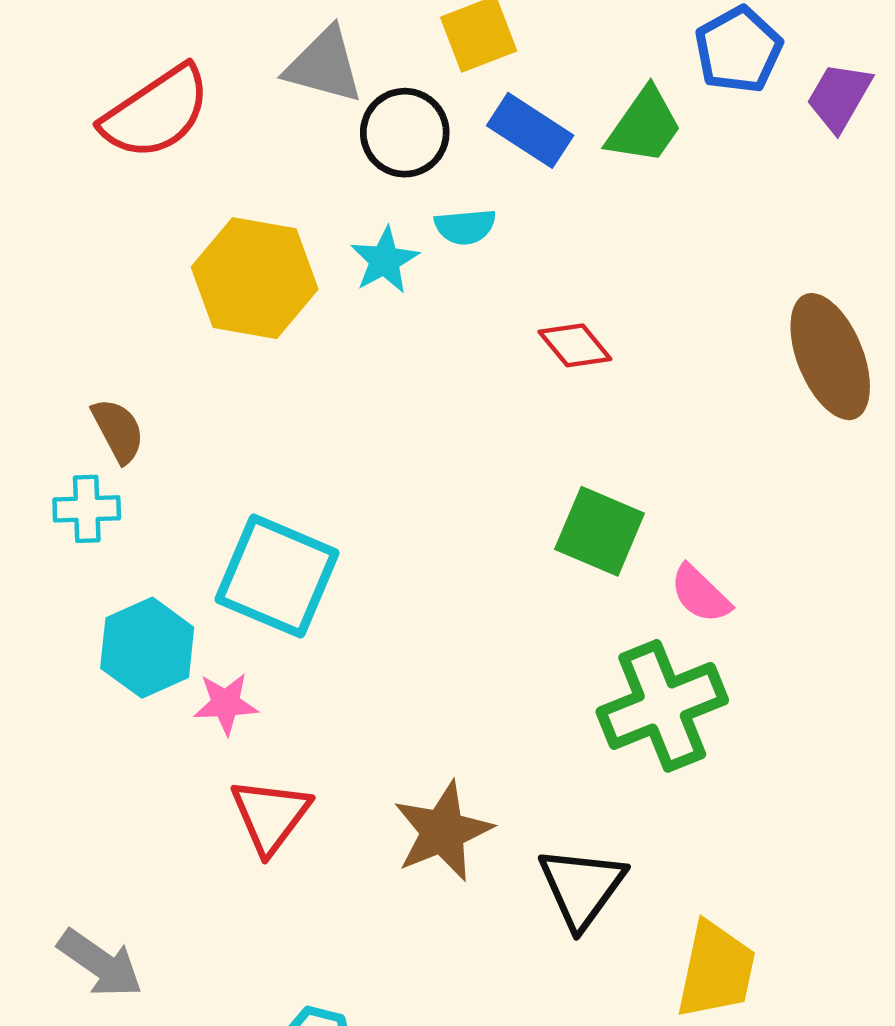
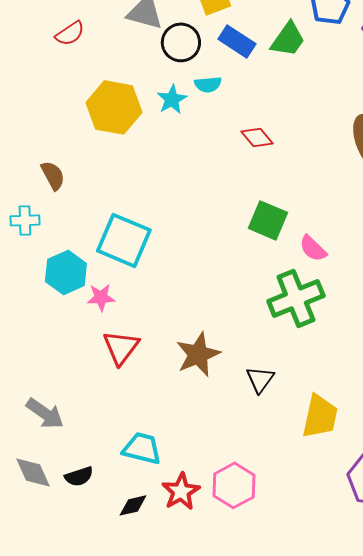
red semicircle: (156, 112) -> (70, 33), size x0.6
cyan cross: (87, 509) -> (25, 220), moved
black triangle: (582, 887) -> (260, 379), size x0.7

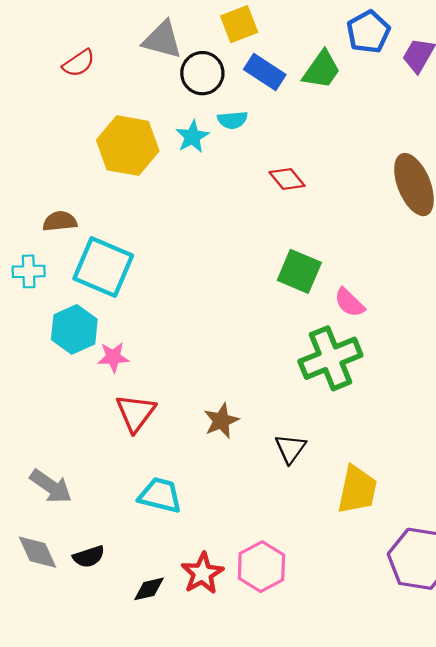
brown semicircle: (53, 175) -> (60, 221), turned -68
cyan square: (124, 240) -> (103, 267), moved
brown star: (198, 354) -> (221, 421), size x0.7
cyan trapezoid: (142, 448) -> (160, 495), moved

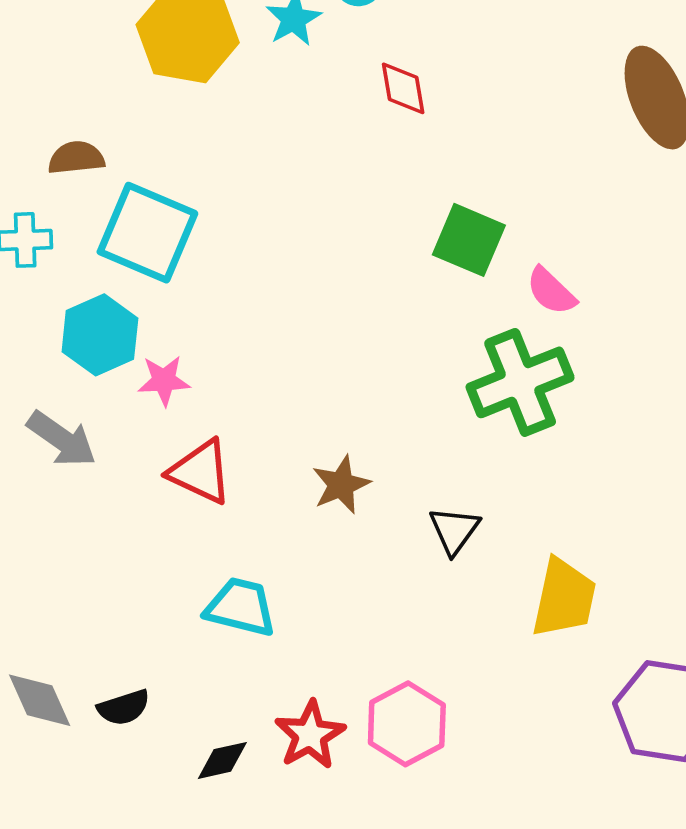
red diamond: (287, 179) -> (403, 88), moved, turned 30
red triangle: (136, 413) -> (200, 472), turned -42
gray arrow: (51, 486) -> (62, 439), moved

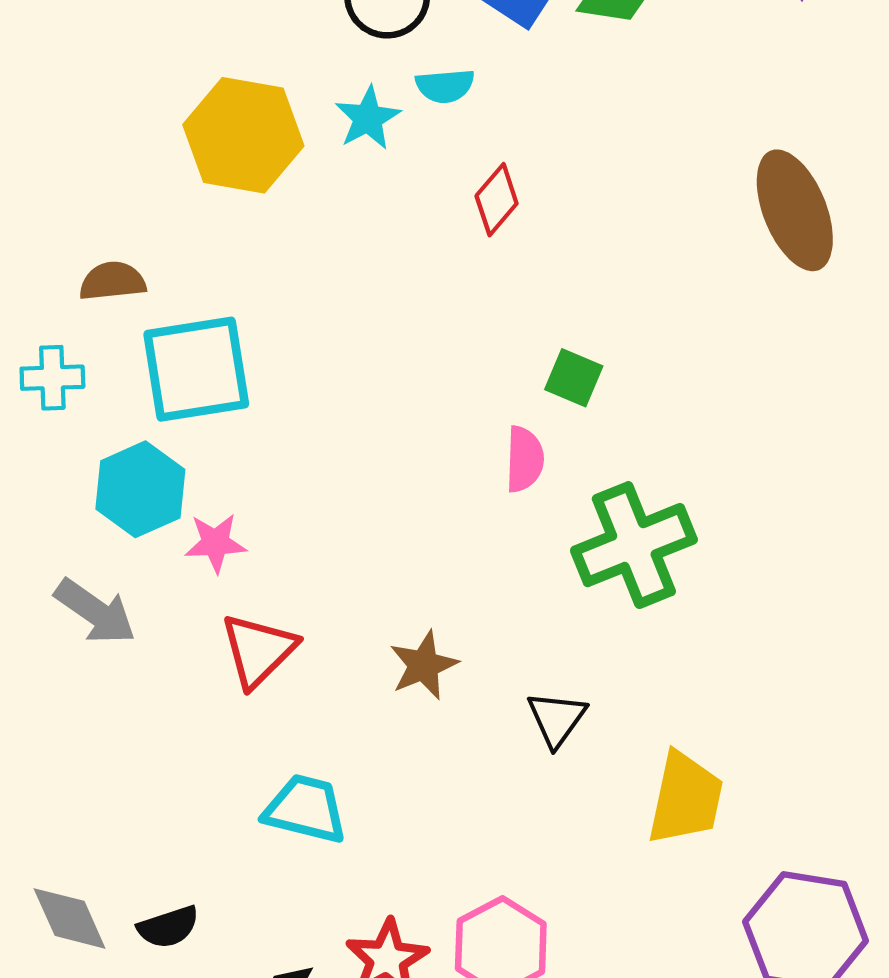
red diamond: (403, 88) -> (497, 200), turned 50
cyan square: (147, 233) -> (196, 369), turned -32
green square: (469, 240) -> (574, 378), size x0.7
pink semicircle: (551, 291) -> (524, 459), moved, turned -132
red triangle: (200, 472) -> (258, 650), turned 50

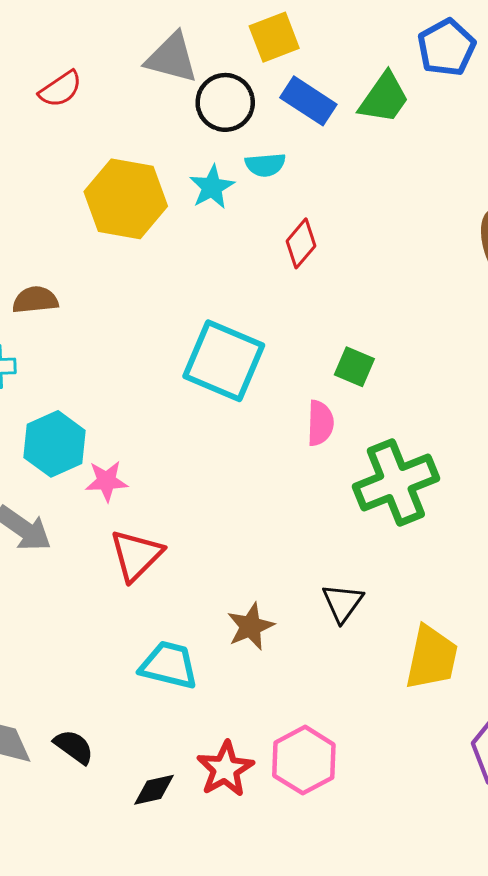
cyan square: (196, 369) -> (224, 361), moved, turned 32
brown star: (424, 665) -> (250, 626), moved
black semicircle: (168, 927) -> (74, 747), turned -126

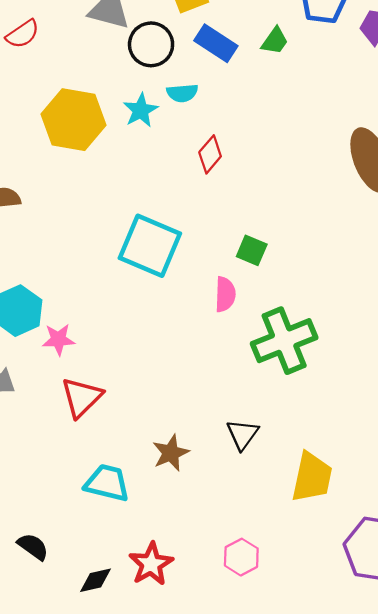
green trapezoid: (384, 98) -> (275, 41), size x0.7
pink hexagon: (304, 760) -> (241, 557), moved, size x0.7

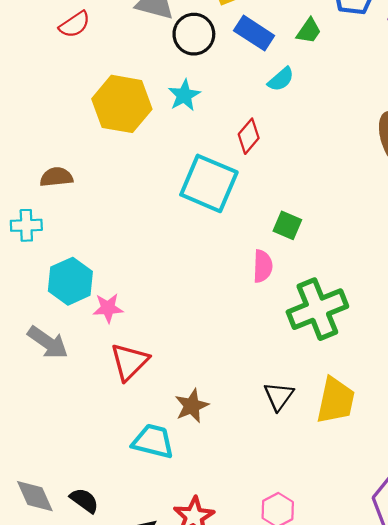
cyan semicircle: (182, 93) -> (281, 79), moved, turned -36
cyan square: (150, 246) -> (209, 183), moved
brown star: (171, 453) -> (192, 406), moved
yellow trapezoid: (312, 477) -> (336, 400), moved

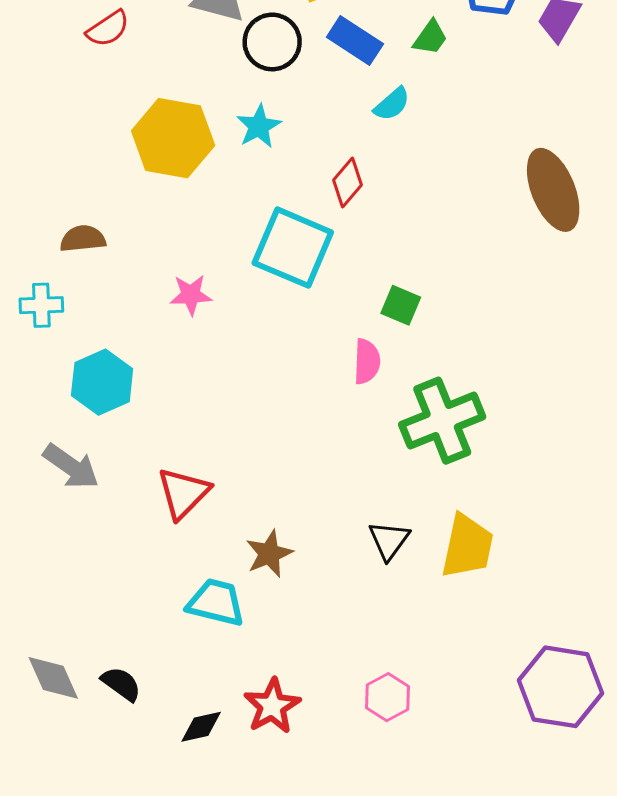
pink star: (108, 308) -> (191, 295), moved

